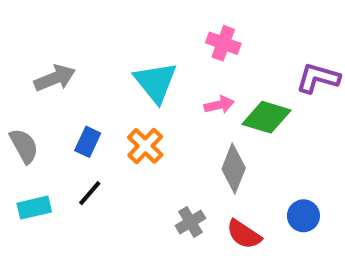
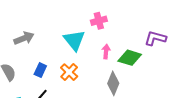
pink cross: (223, 43) -> (99, 21), moved, turned -35
pink arrow: (219, 105) -> (106, 52), turned -72

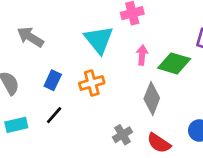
gray arrow: (24, 38) -> (30, 37), turned -126
orange cross: (69, 72) -> (92, 83), turned 30

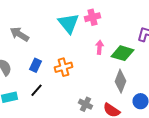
cyan triangle: (99, 40) -> (68, 23), moved
gray diamond: (152, 98) -> (120, 81), moved
gray cross: (122, 135) -> (86, 104), turned -32

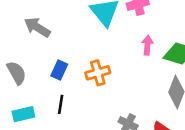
black line: (36, 90) -> (61, 104), turned -32

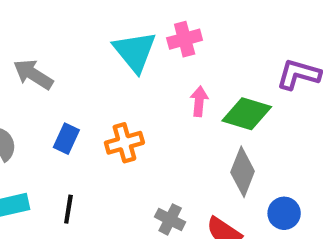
black line: (61, 104) -> (68, 209), moved

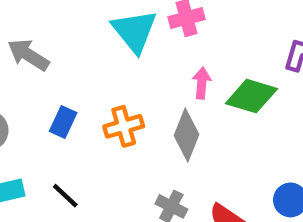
gray diamond: (243, 172) -> (187, 135), moved
black line: (68, 209) -> (65, 196), turned -56

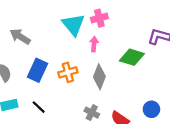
pink arrow: (202, 83) -> (94, 44), moved
blue rectangle: (63, 122) -> (37, 70), size x1.5

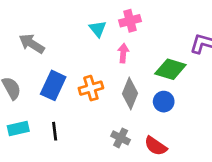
cyan triangle: (73, 25) -> (98, 29), size x0.6
black line: (39, 107) -> (55, 131), turned 40
blue circle: (151, 109) -> (164, 102), moved

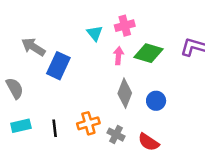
green diamond: (170, 69) -> (149, 53), moved
blue rectangle: (53, 85) -> (58, 66), moved
orange cross: (91, 88) -> (88, 123), moved

